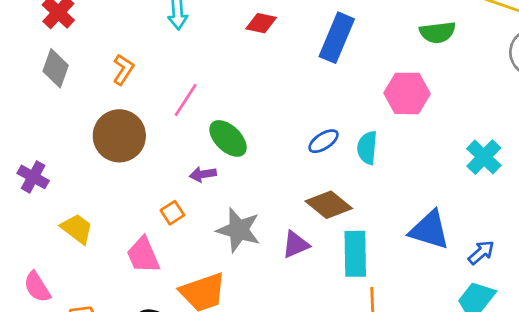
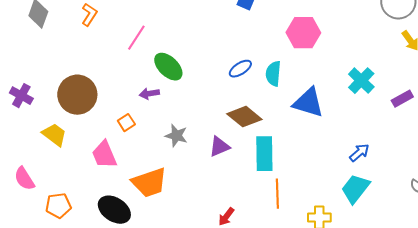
brown circle: (119, 136) -> (77, 95), moved
gray star: (239, 230) -> (176, 136), size x0.7
blue triangle: (430, 230) -> (308, 103), moved

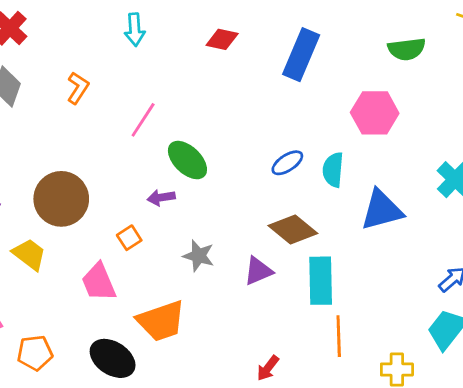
blue triangle: (308, 103) -> (382, 210), turned -32

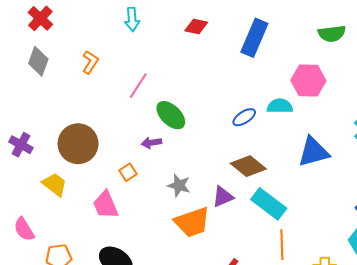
cyan semicircle: (333, 170) -> (280, 106), moved, turned 85
cyan rectangle: (321, 281) -> (269, 204), turned -52
orange trapezoid: (161, 321) -> (192, 222), moved

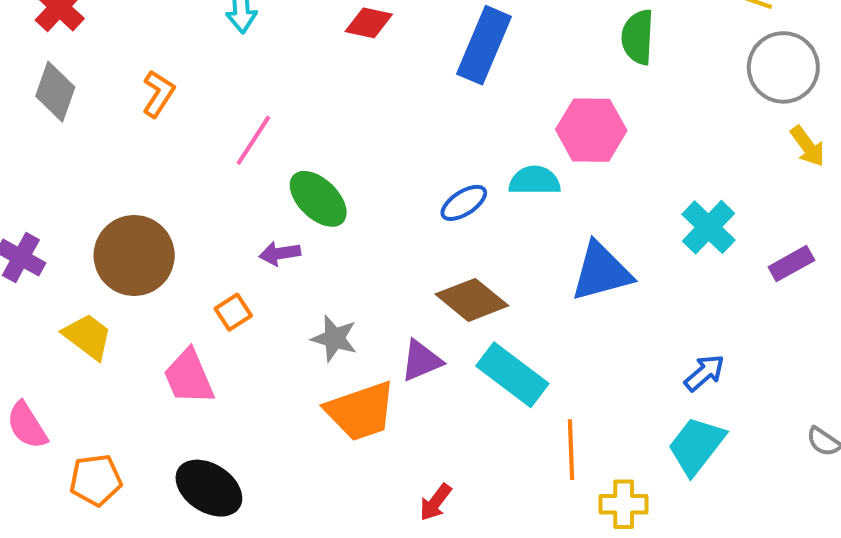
green semicircle: (332, 34) -> (638, 37), turned 100
orange line: (282, 245) -> (571, 450), moved

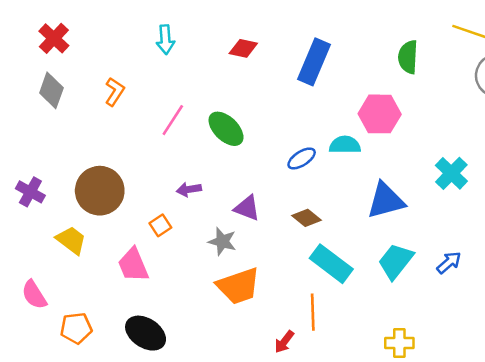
green ellipse: (318, 199) -> (226, 129), moved
brown diamond: (472, 300) -> (307, 218), size x0.7
purple triangle: (421, 361) -> (247, 208), moved, turned 44
cyan trapezoid: (696, 446) -> (396, 261), moved
orange line: (571, 450) -> (313, 312), moved

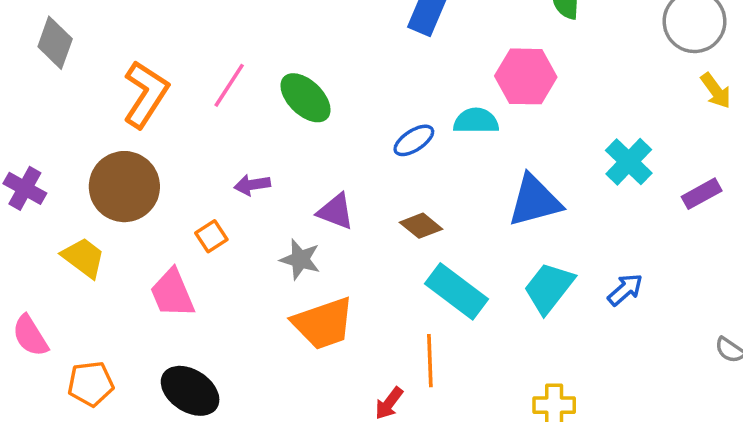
orange L-shape: (115, 92) -> (146, 94), moved, size x1.6

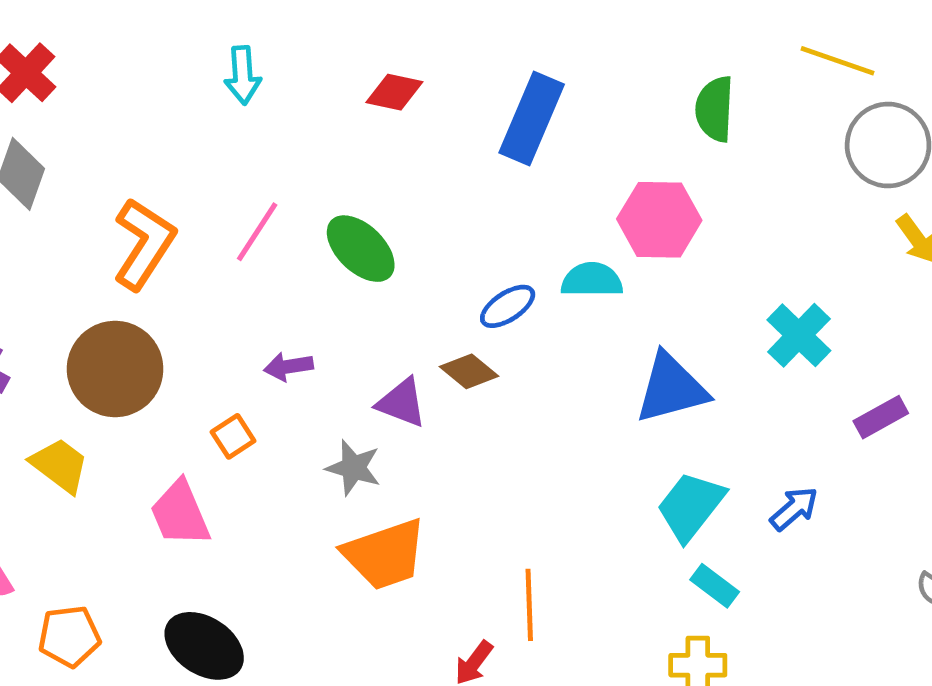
purple rectangle: (702, 194) -> (881, 417), moved
brown diamond: (421, 226) -> (469, 371), moved
cyan rectangle: (456, 291) -> (715, 586), moved, size x0.6

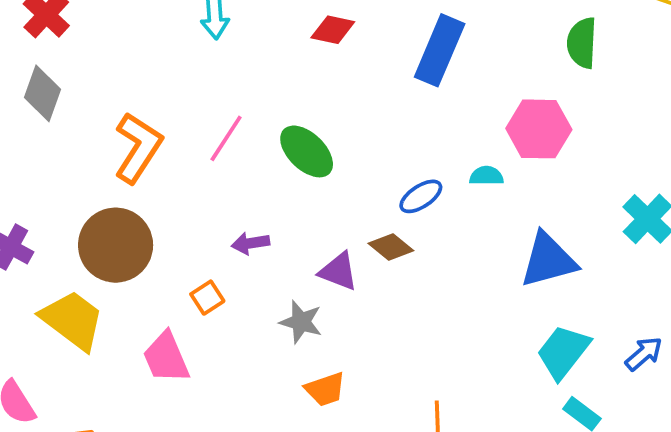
cyan semicircle: (592, 280) -> (486, 176), size x0.7
yellow trapezoid: (60, 465) -> (72, 320), size x1.4
orange trapezoid: (385, 554) -> (325, 389), size x0.6

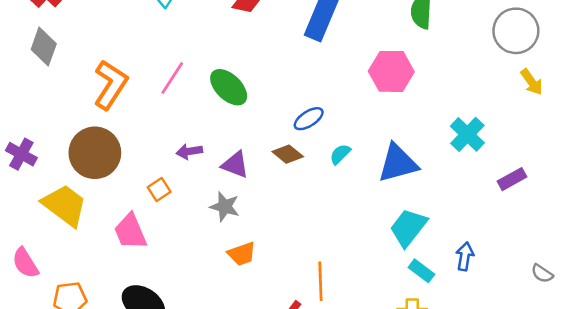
cyan semicircle: (486, 176) -> (340, 154), moved, turned -45
purple triangle: (338, 271) -> (235, 165), moved
blue arrow: (644, 354) -> (465, 256), moved, turned -40

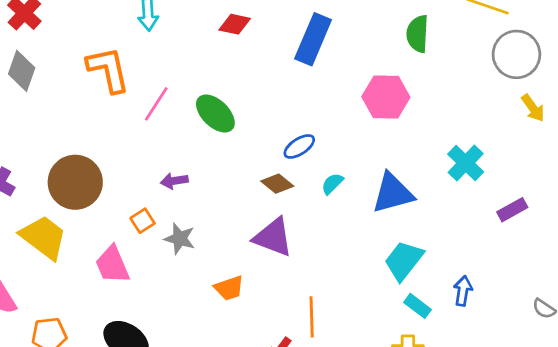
orange L-shape: (111, 85) -> (108, 70), moved, turned -45
purple triangle: (235, 165) -> (273, 237), moved, size x1.4
gray star: (225, 207) -> (180, 239), moved

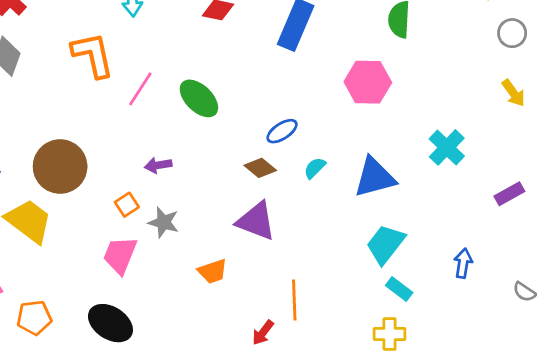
gray circle: (516, 54) -> (512, 33), moved, size x0.6
purple rectangle: (512, 210) -> (509, 194), moved
pink trapezoid: (112, 265) -> (120, 255), moved, turned 45
blue arrow: (463, 291) -> (463, 263), moved

